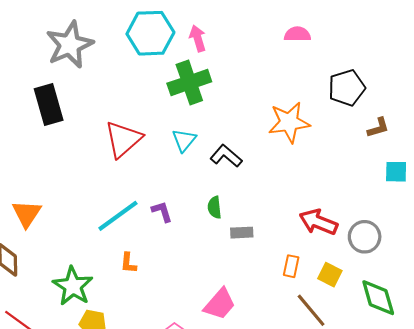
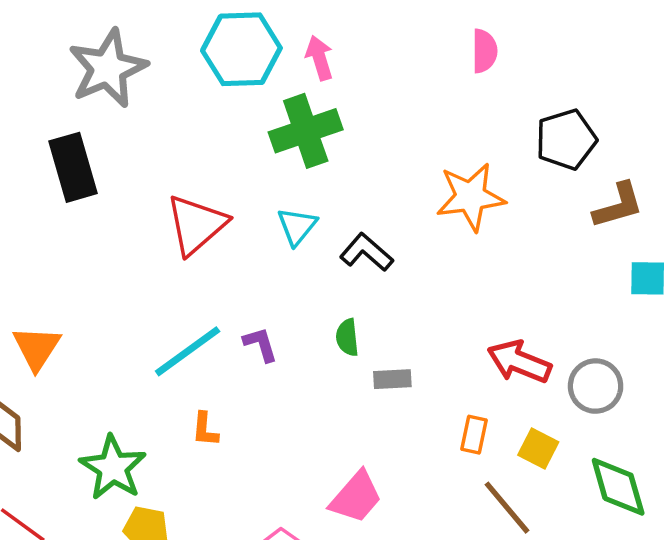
pink semicircle: (297, 34) -> (484, 51), turned 90
brown L-shape: (378, 128) -> (618, 205), size x1.4

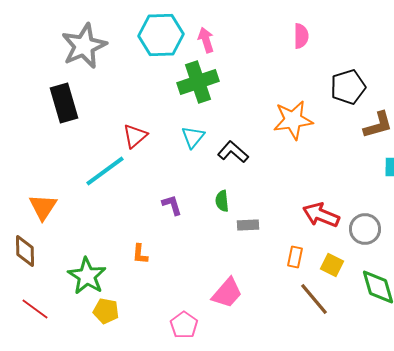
red triangle: (196, 225) -> (135, 136), size x0.7
cyan line: (188, 351) -> (105, 171), moved

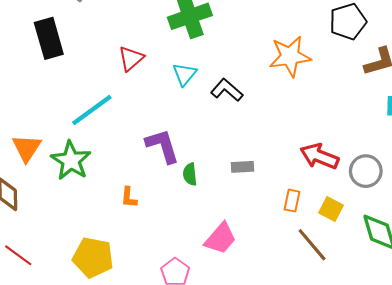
red triangle: (135, 136) -> (131, 58), moved
green semicircle: (222, 201) -> (190, 174), moved
purple L-shape: (172, 205) -> (163, 146), size x1.6
green star: (87, 276) -> (71, 161), moved
yellow pentagon: (106, 311) -> (93, 257), size x1.5

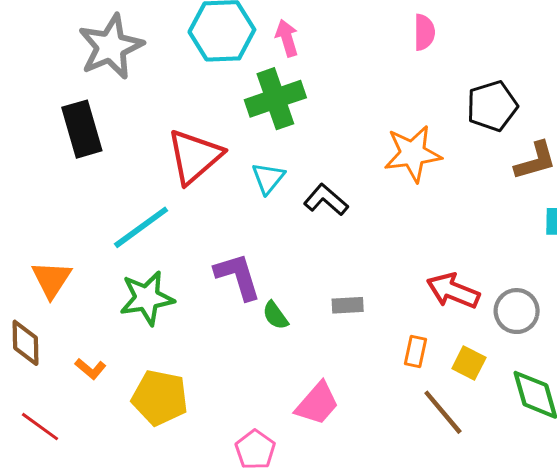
red triangle: (131, 58) -> (194, 156), size x1.6
green star: (71, 161) -> (147, 298), moved, turned 30
green semicircle: (190, 174) -> (275, 315), turned -30
orange L-shape: (129, 197) -> (90, 369), moved, turned -55
yellow pentagon: (93, 257) -> (160, 398), moved

